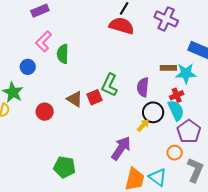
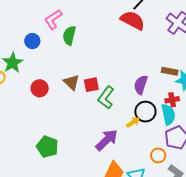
green L-shape: (110, 85) -> (106, 98), moved

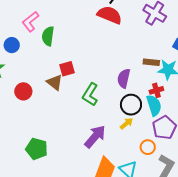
red square: (91, 85) -> (67, 69), moved
yellow arrow: (133, 122) -> (126, 123), moved

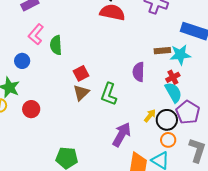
brown triangle: (55, 82) -> (81, 93), moved, turned 48
red circle: (23, 91) -> (31, 109), moved
black circle: (131, 105) -> (167, 120), moved
orange circle: (148, 147) -> (168, 140), moved

